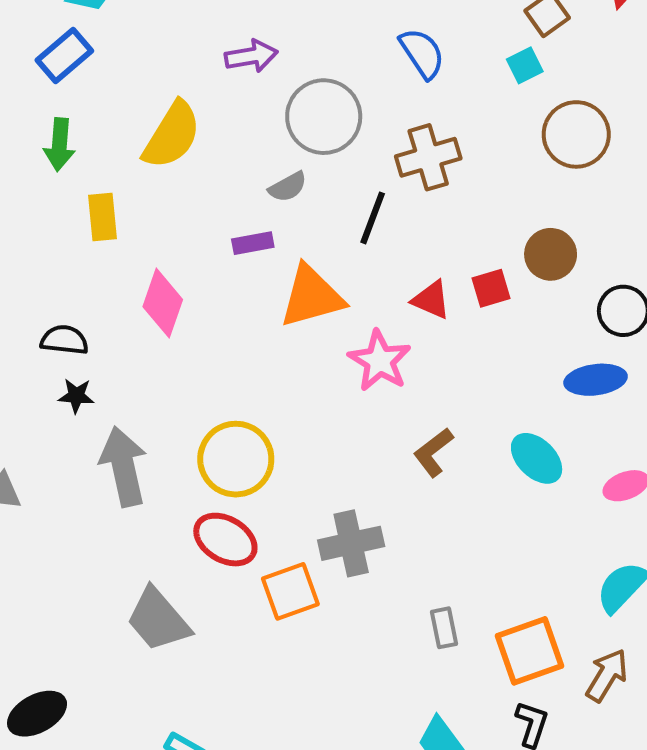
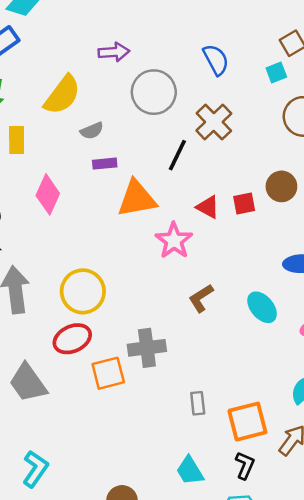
brown cross: (428, 157) -> (214, 122), turned -33
gray semicircle: (288, 187) -> (92, 131), moved
red ellipse: (225, 540) -> (72, 339), turned -60

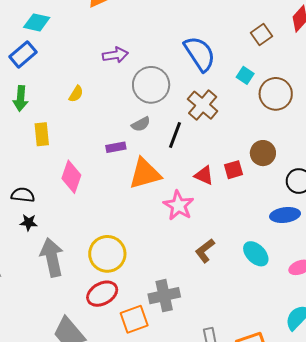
blue semicircle: (216, 60) -> (200, 54), size x1.4
cyan square: (276, 72) -> (245, 75), moved, turned -30
yellow semicircle: (62, 95) -> (76, 94), size x0.5
gray semicircle: (92, 131) -> (141, 124), moved

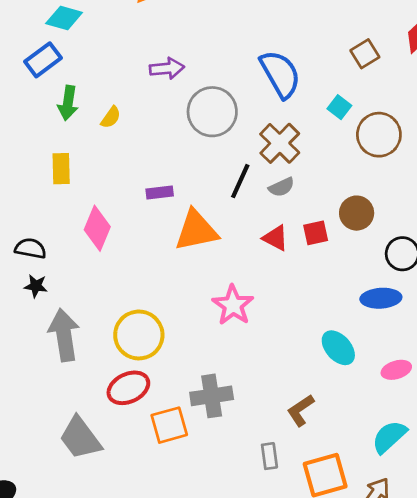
green arrow: (21, 98) -> (68, 103), moved
gray semicircle: (141, 124) -> (281, 187), moved
pink star: (178, 205) -> (233, 305), moved
brown L-shape: (205, 251) -> (301, 410), moved

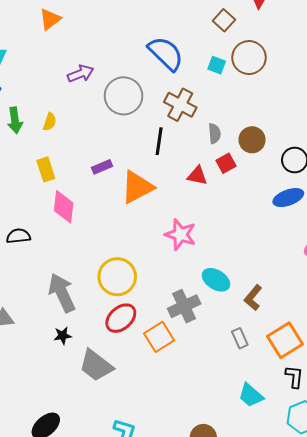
brown circle: (379, 135) -> (249, 58), moved
yellow rectangle: (61, 169) -> (46, 169), moved
gray semicircle: (281, 187) -> (215, 133), moved, turned -54
black star: (36, 286) -> (63, 336), moved
cyan ellipse: (338, 348) -> (216, 280), moved

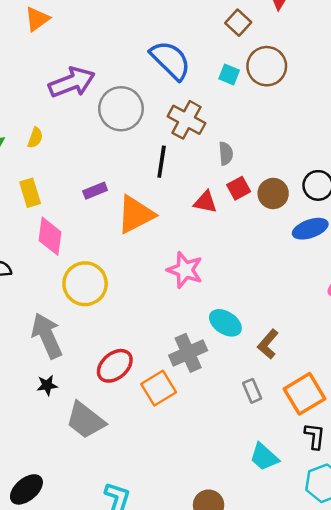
purple arrow: (81, 74) -> (72, 82), size x1.5
brown circle: (252, 140) -> (273, 193), moved
yellow circle: (117, 277) -> (85, 284), moved

